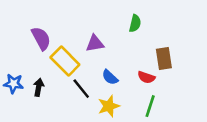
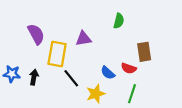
yellow rectangle: (65, 61) -> (57, 54), turned 55
blue semicircle: (110, 77) -> (108, 73), moved

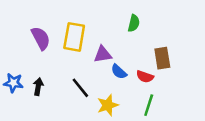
purple triangle: (83, 39) -> (103, 54), moved
yellow rectangle: (57, 54) -> (74, 37), moved
blue semicircle: (108, 73) -> (119, 72), moved

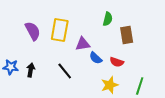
brown rectangle: (162, 58) -> (127, 35), moved
yellow star: (108, 105) -> (110, 85), moved
green line: (149, 105) -> (140, 86), moved

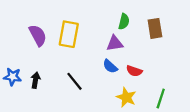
brown rectangle: (127, 35) -> (155, 28), moved
purple triangle: (83, 44) -> (115, 43), moved
yellow star: (110, 85) -> (126, 97), turned -30

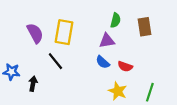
black arrow: (35, 80) -> (33, 84), moved
black line: (75, 81) -> (55, 61), moved

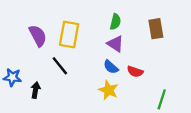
green semicircle: (116, 20) -> (115, 22), moved
purple triangle: (107, 41) -> (115, 44), turned 42
yellow star: (118, 91) -> (108, 90), moved

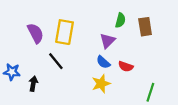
green semicircle: (115, 22) -> (120, 20), moved
purple triangle: (115, 44) -> (107, 41), turned 42
yellow star: (108, 90) -> (101, 84), turned 30

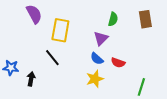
brown rectangle: (145, 27) -> (145, 19), moved
purple semicircle: (35, 33) -> (34, 14), moved

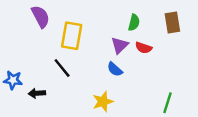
red semicircle: (118, 63) -> (144, 48), moved
black arrow: (31, 79) -> (37, 93), turned -104
yellow star: (95, 79) -> (103, 102), moved

